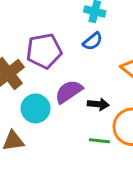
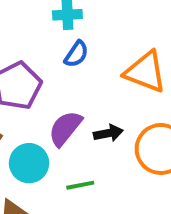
green line: (99, 141) -> (80, 185), moved

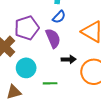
purple semicircle: (65, 128) -> (53, 38), moved, turned 108

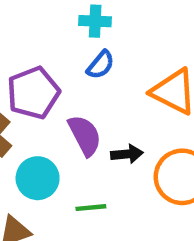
purple semicircle: (53, 38) -> (85, 135), moved

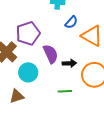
blue semicircle: (101, 65) -> (71, 22), moved
green line: (91, 208) -> (65, 91), moved

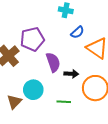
cyan circle: (28, 72) -> (33, 90), moved
brown triangle: (17, 96) -> (14, 102), turned -35

